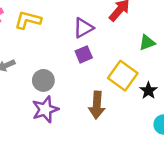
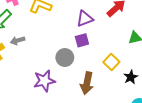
yellow square: (123, 76) -> (111, 62), size x0.7
gray circle: (43, 80) -> (65, 57), moved

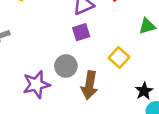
gray circle: (65, 57) -> (66, 66), moved
black star: (131, 77) -> (144, 91), moved

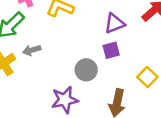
gray circle: (66, 66) -> (86, 70), moved

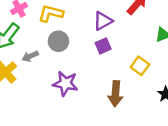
gray circle: (86, 70) -> (58, 41), moved
purple star: (65, 100) -> (65, 84), moved, turned 30

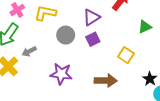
gray circle: (58, 41) -> (66, 35), moved
brown arrow: (115, 94) -> (106, 81), turned -90

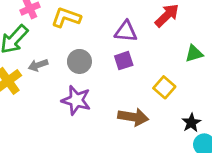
purple triangle: (91, 17) -> (126, 31), turned 30
gray circle: (66, 35) -> (79, 61), moved

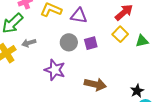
purple triangle: (126, 31) -> (79, 16), moved
gray circle: (79, 61) -> (69, 42), moved
yellow square: (164, 87) -> (120, 34), moved

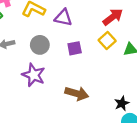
gray circle: (69, 42) -> (40, 45), moved

